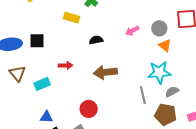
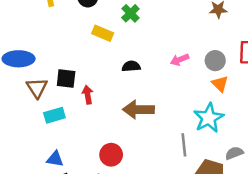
black square: (37, 41) -> (66, 79), moved
red arrow: (66, 65) -> (88, 95), turned -104
cyan star: (159, 72) -> (209, 118), turned -30
brown triangle: (17, 73) -> (37, 88), moved
gray semicircle: (172, 92) -> (234, 153), moved

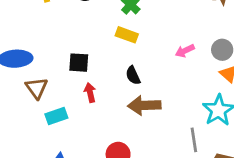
yellow rectangle: (103, 33) -> (127, 35), moved
black semicircle: (131, 66) -> (133, 75), moved, turned -108
black square: (66, 79) -> (79, 63), moved

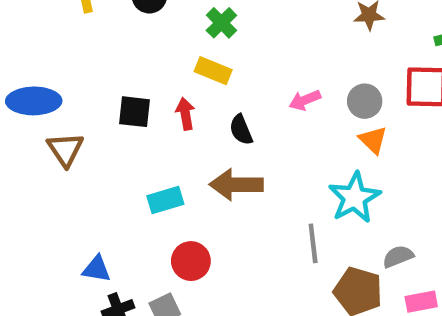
black semicircle: (133, 75) -> (241, 130), moved
red arrow: (90, 93) -> (185, 114), moved
cyan rectangle: (56, 116) -> (165, 200), moved

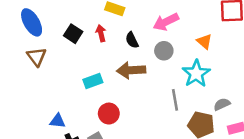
pink arrow: (305, 100) -> (166, 22), size x1.5
blue ellipse: (34, 101) -> (32, 22), moved, turned 64
gray circle: (365, 101) -> (164, 51), moved
black square: (135, 112) -> (73, 34), turned 30

